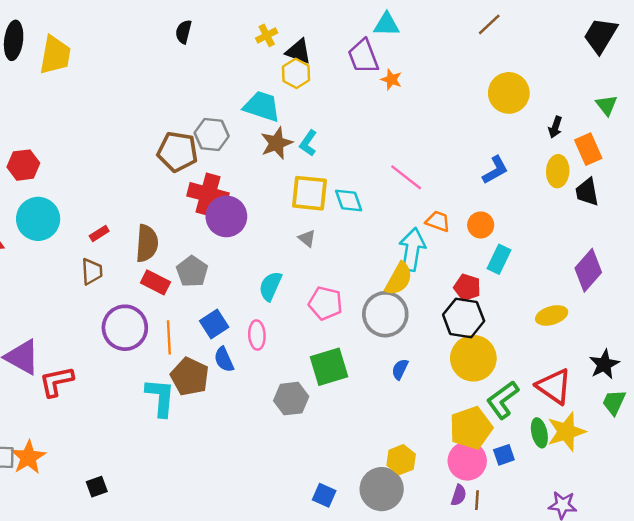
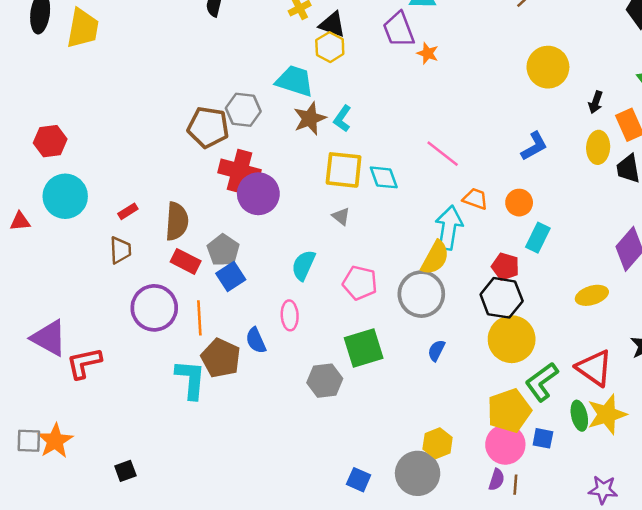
blue square: (214, 324) -> (231, 277), moved
blue square: (504, 455) -> (543, 438), turned 30

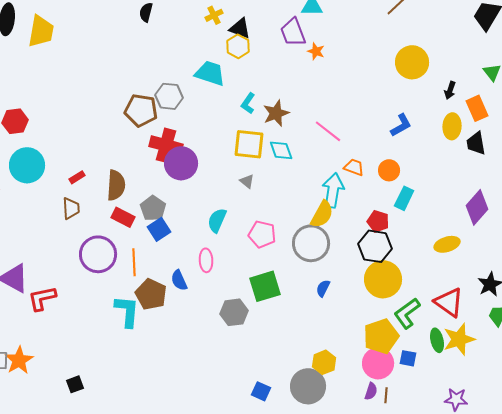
brown star: (310, 119) -> (276, 113), moved

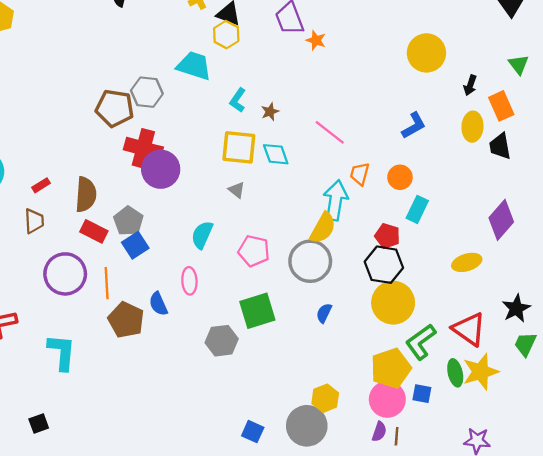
brown star: (276, 113) -> (270, 112), size x0.6
orange trapezoid: (354, 167) -> (360, 174), turned -95
cyan L-shape: (127, 311) -> (62, 352), moved

